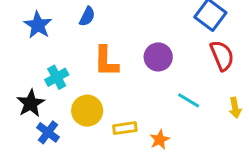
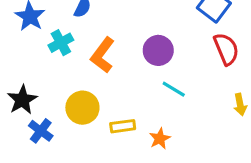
orange L-shape: (106, 61) -> (103, 55), turned 36
cyan cross: (57, 77) -> (61, 43), moved
cyan line: (189, 100) -> (174, 89), moved

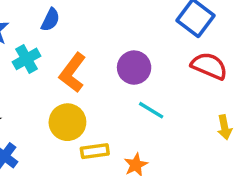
red semicircle: (226, 49) -> (209, 66), turned -44
yellow circle: (82, 108) -> (67, 122), moved

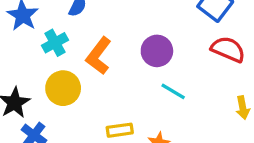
yellow circle: (67, 122) -> (63, 88), moved

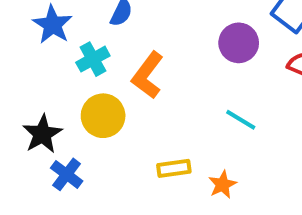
purple circle: (157, 51) -> (239, 43), moved

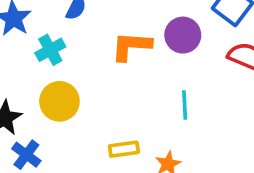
orange L-shape: (148, 75) -> (131, 46), moved, turned 57
cyan line: (241, 120) -> (185, 105), turned 56

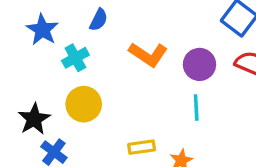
purple circle: (183, 35) -> (199, 64), moved
orange L-shape: (131, 46) -> (148, 55), turned -150

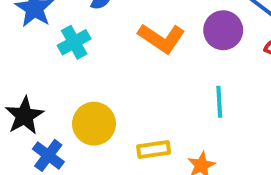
purple circle: (199, 64) -> (223, 30), moved
yellow circle: (84, 104) -> (94, 124), moved

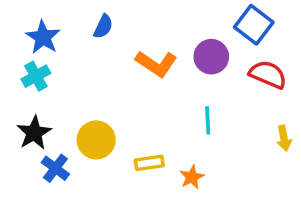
cyan cross: (74, 42) -> (36, 76), moved

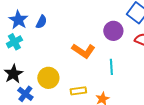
blue semicircle: (103, 27) -> (41, 22), moved
orange L-shape: (156, 64) -> (83, 51), moved

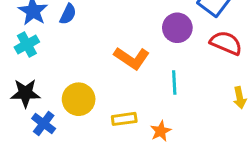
black star: (13, 74) -> (25, 93), turned 30

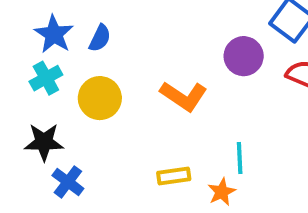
cyan line: (174, 82) -> (240, 158), moved
yellow circle: (79, 99) -> (100, 98), moved

